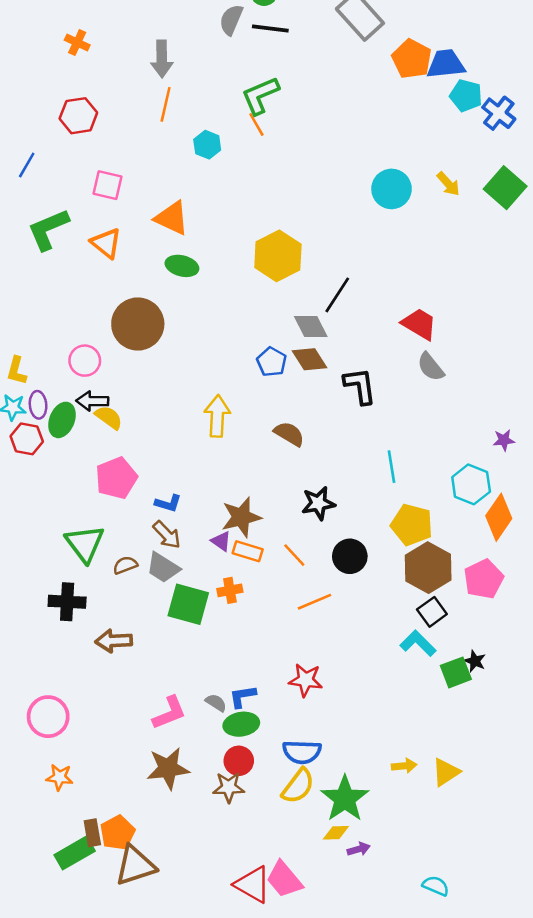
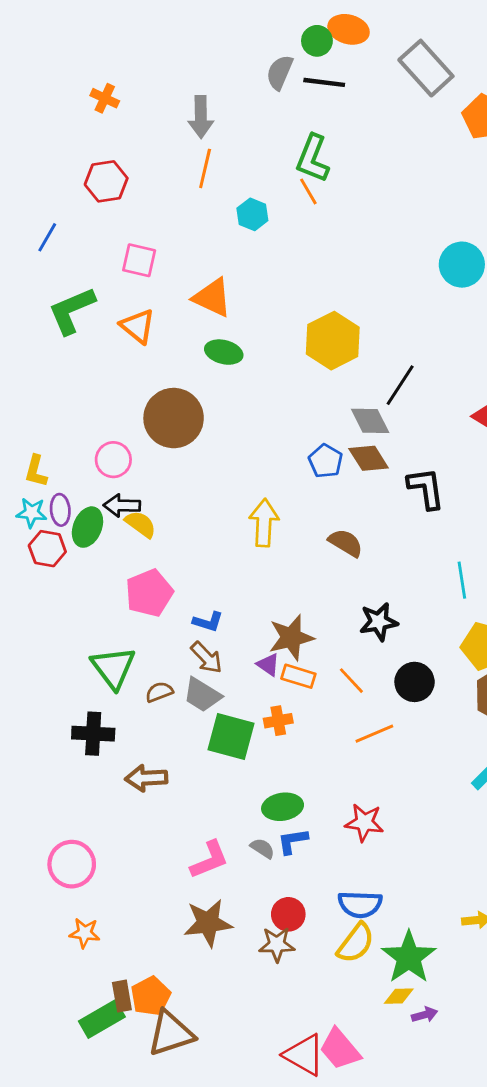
green L-shape: (260, 96) -> (313, 158), turned -45
green ellipse: (241, 724) -> (283, 807), moved

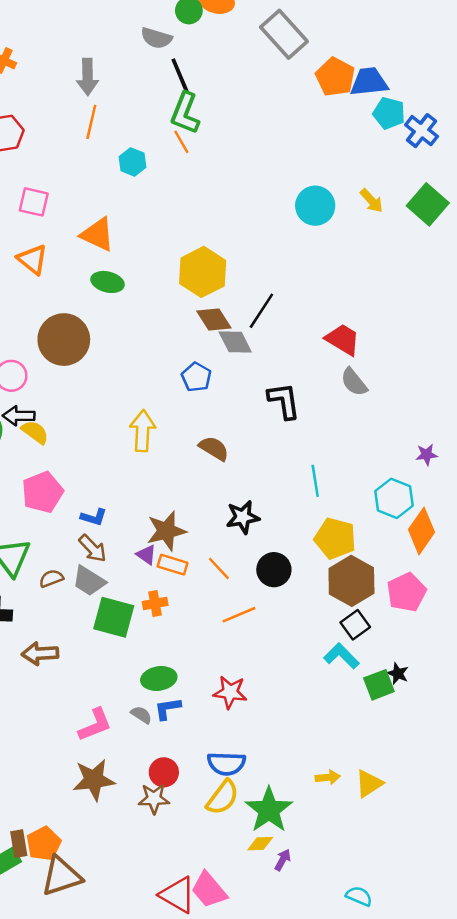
gray semicircle: (280, 72) -> (156, 38), turned -96
black line: (324, 82) -> (180, 76), moved, turned 60
brown diamond: (369, 458) -> (214, 319), moved
purple arrow: (425, 1015) -> (283, 860), turned -45

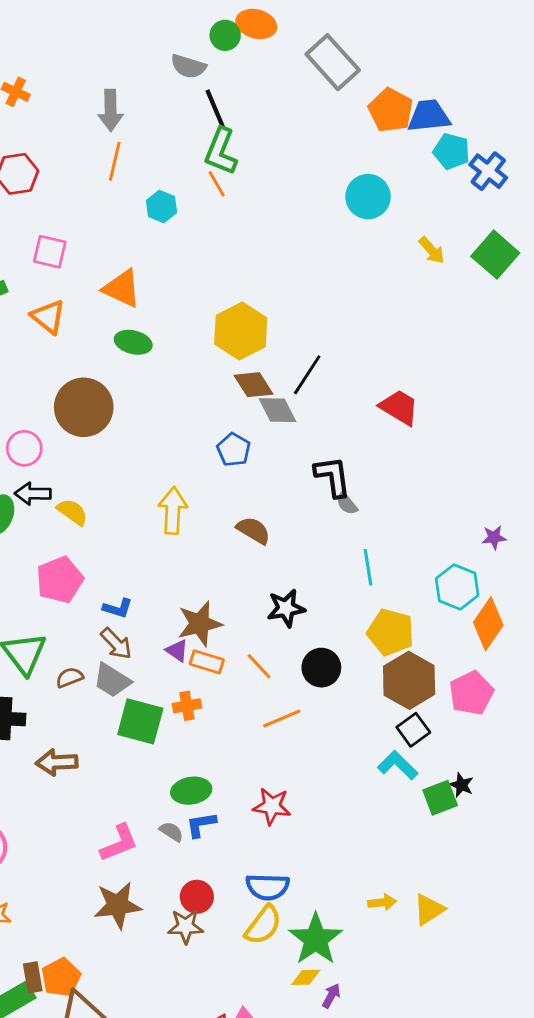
cyan circle: (315, 206) -> (368, 197), moved
gray semicircle: (354, 382) -> (347, 503), moved, size x0.7
yellow semicircle: (35, 432) -> (72, 512), moved

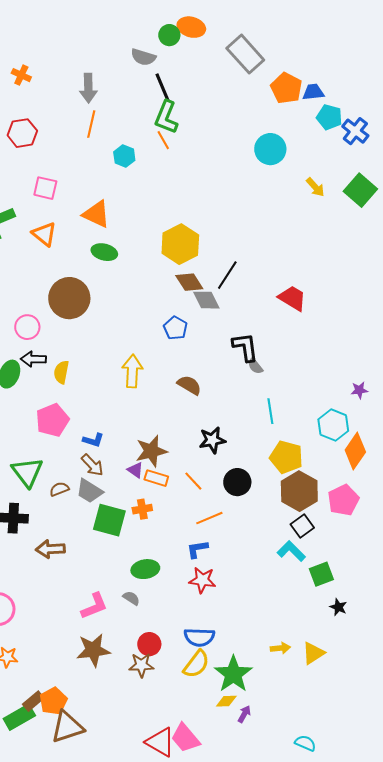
blue trapezoid: (429, 116) -> (313, 92), size x0.7
yellow semicircle: (72, 512) -> (61, 372), turned -115
black star: (461, 785) -> (338, 607), moved
blue L-shape: (201, 825) -> (197, 549), moved
brown rectangle: (33, 977) -> (33, 701), turned 60

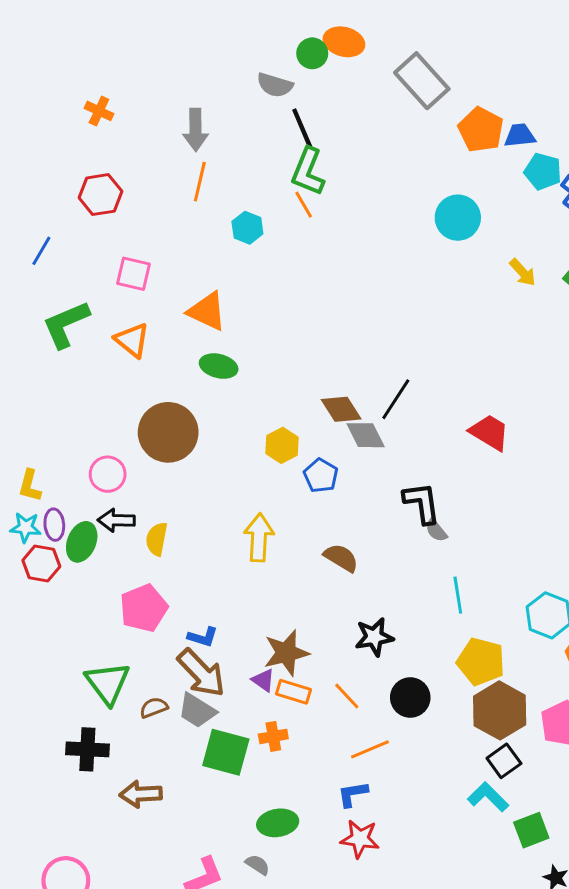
yellow hexagon: (180, 244) -> (282, 445), moved, size x0.6
brown arrow: (92, 465) -> (201, 673), size x1.5

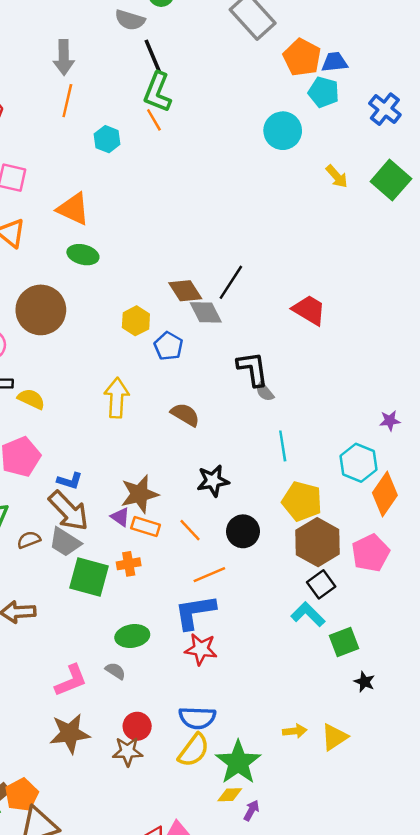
cyan pentagon: (543, 171) -> (324, 92), moved
yellow semicircle: (157, 539) -> (31, 399), turned 104
blue L-shape: (353, 794) -> (195, 612), size x1.6

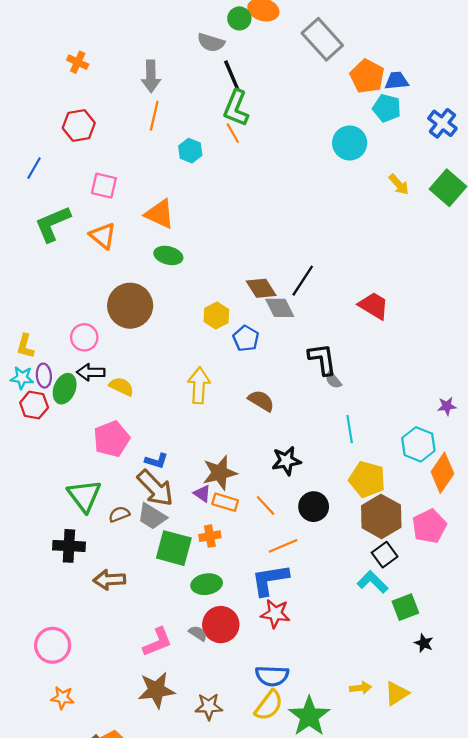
green ellipse: (132, 636) -> (207, 584), moved
red circle: (137, 726) -> (221, 625), moved, size x1.4

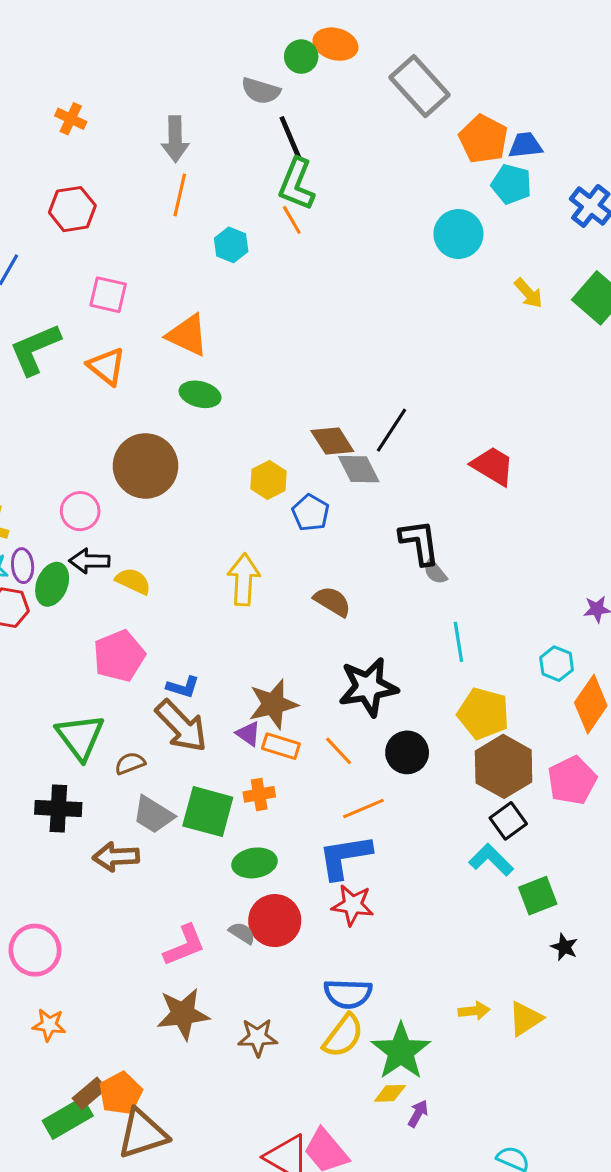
cyan hexagon: (418, 444) -> (557, 664), size x0.7
black star: (286, 461) -> (368, 687), size x1.4
gray trapezoid: (152, 516) -> (153, 815), moved

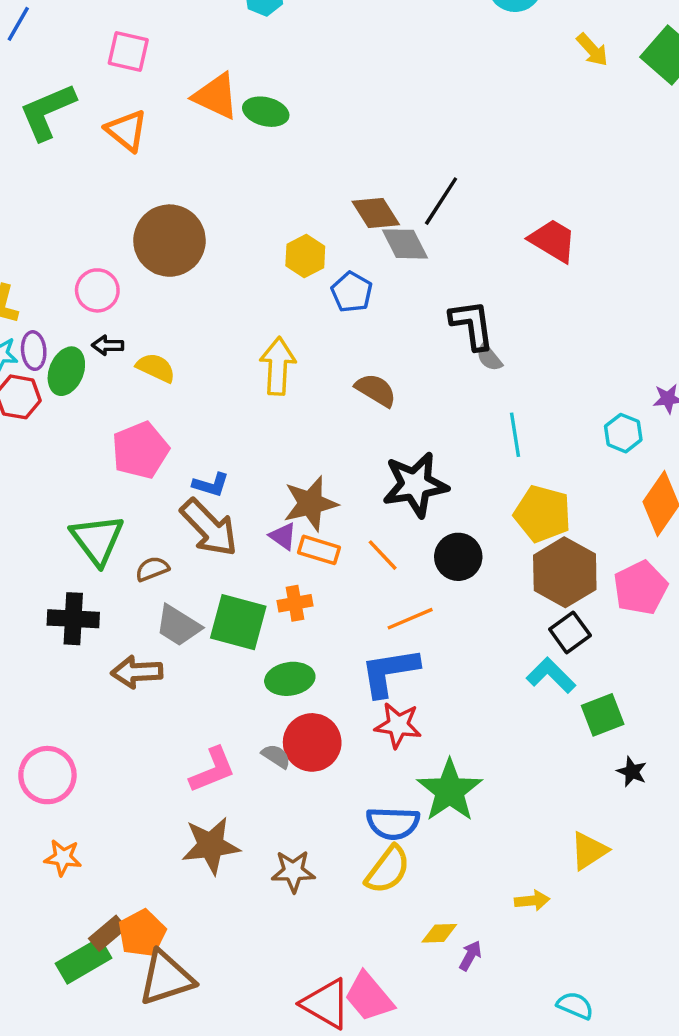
green ellipse: (200, 394) -> (266, 112), moved
black arrow: (89, 561) -> (108, 345), size x0.7
cyan hexagon: (557, 664) -> (623, 433), moved
yellow arrow: (474, 1011) -> (532, 901), moved
green star: (401, 1051) -> (450, 791), moved

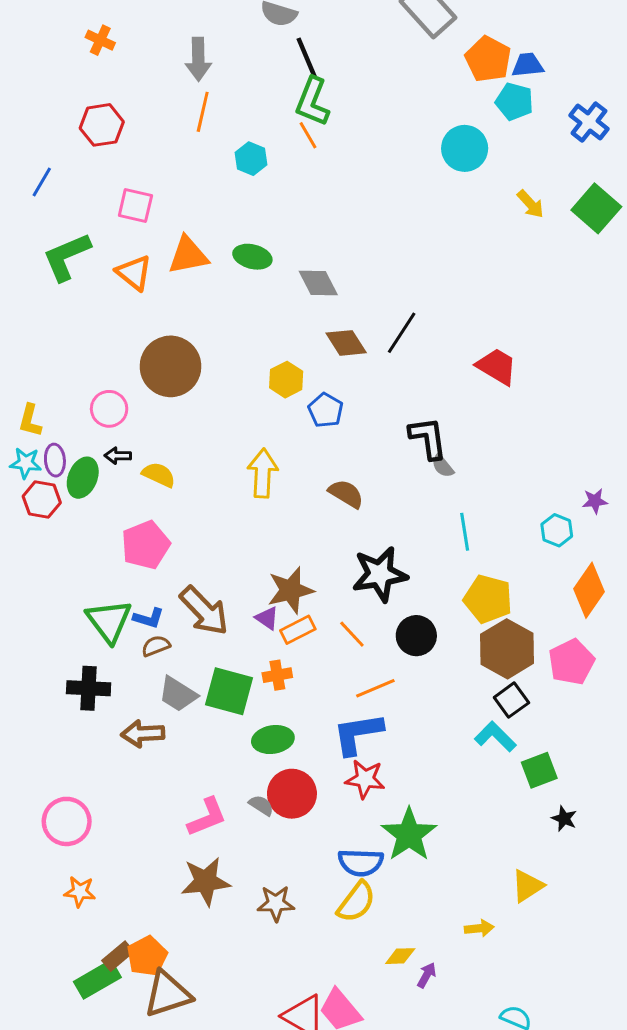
orange triangle: (216, 96) -> (188, 255), moved, turned -36
gray diamond: (405, 244) -> (318, 283), moved
blue L-shape: (211, 485) -> (149, 618), moved
orange rectangle: (319, 550) -> (298, 630), turned -44

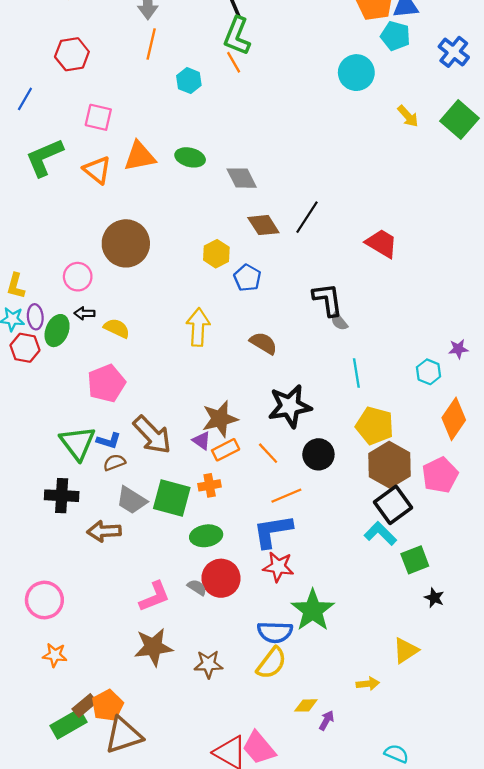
black square: (511, 700) -> (393, 505), size x1.4

